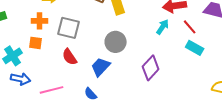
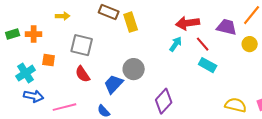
orange cross: (40, 21) -> (34, 34), moved
gray circle: (116, 42) -> (134, 69), moved
purple diamond: (151, 68) -> (164, 101), moved

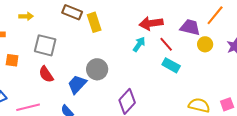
yellow circle: (250, 44) -> (205, 44), moved

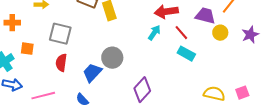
red semicircle: (46, 74) -> (61, 63), turned 42

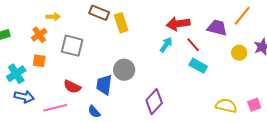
orange cross: (12, 23) -> (39, 35), moved, turned -35
yellow circle: (220, 33) -> (239, 53), moved
red semicircle: (61, 63) -> (72, 87), moved, turned -72
blue trapezoid: (92, 73) -> (104, 85), turned -35

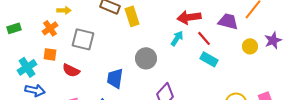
gray circle: (124, 70) -> (146, 58), moved
red semicircle: (72, 87) -> (71, 70), moved

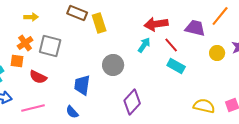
orange cross: (50, 28) -> (25, 43), moved

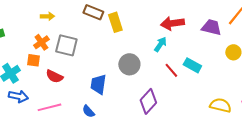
red line: (171, 45) -> (171, 70), moved

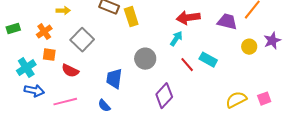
orange cross: (41, 42) -> (44, 32), moved
gray square: (66, 45) -> (82, 40), turned 30
yellow semicircle: (220, 105) -> (236, 100), turned -40

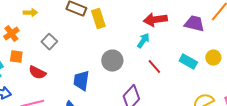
gray square: (82, 40) -> (49, 42), size x0.7
yellow circle: (249, 47) -> (213, 58), moved
cyan rectangle: (208, 60) -> (188, 62), moved

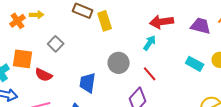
orange cross: (11, 34) -> (18, 21), moved
orange square: (16, 57) -> (23, 59), size x1.5
red line: (154, 67) -> (150, 74), moved

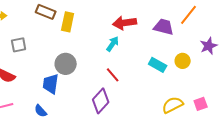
yellow rectangle: (105, 21) -> (68, 22), turned 30
gray square: (56, 44) -> (19, 45), turned 35
gray circle: (119, 63) -> (66, 64), moved

